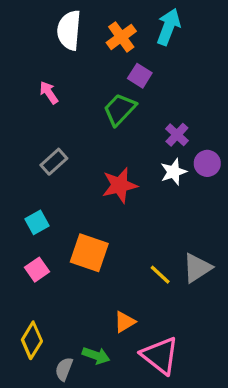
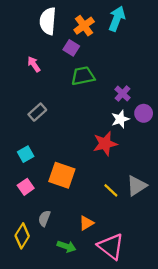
purple square: (140, 76) -> (71, 48), moved
green trapezoid: (120, 109) -> (83, 76), turned 35
red star: (120, 185) -> (105, 144), moved
gray semicircle: (64, 369) -> (44, 218), moved

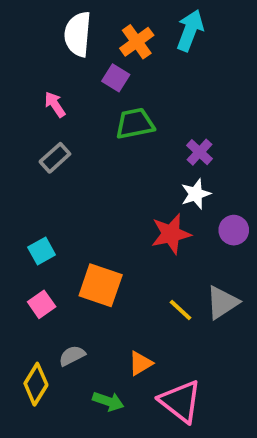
gray rectangle: (37, 112) -> (55, 158), moved
purple circle: (144, 113) -> (234, 230), moved
gray semicircle: (44, 218) -> (72, 356), turned 42

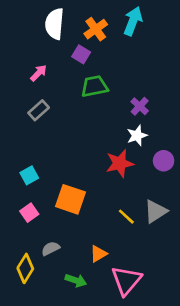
pink arrow: (55, 105) -> (39, 73), turned 78
pink triangle: (180, 401) -> (126, 280), turned 32

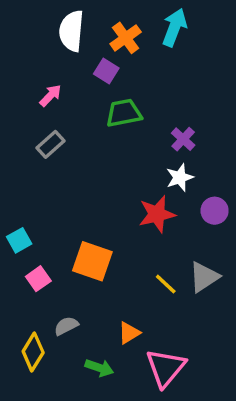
cyan square: (29, 175) -> (19, 240), moved

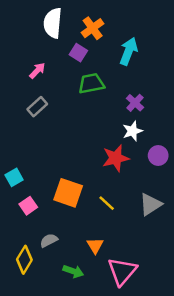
cyan arrow: (174, 27) -> (129, 51), moved
yellow line: (166, 284) -> (107, 203), moved
orange triangle: (129, 333) -> (95, 246), turned -30

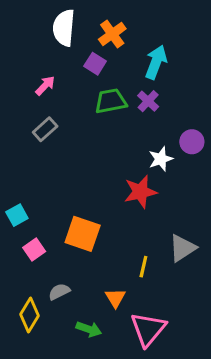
purple cross: (135, 103) -> (148, 101), moved
purple circle: (158, 155) -> (192, 142), moved
yellow line: (107, 203) -> (143, 267), moved, turned 60

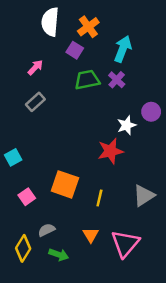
cyan square: (17, 215) -> (13, 157), moved
yellow line: (143, 267) -> (99, 198), moved
green arrow: (89, 329) -> (59, 255), moved
pink triangle: (148, 329) -> (125, 243), moved

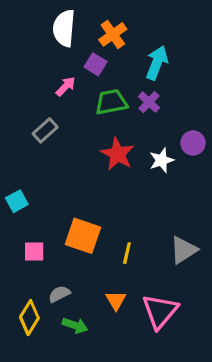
pink arrow: (35, 67) -> (66, 86), moved
red star: (110, 151) -> (118, 154), moved, turned -30
pink square: (27, 197) -> (34, 252), turned 35

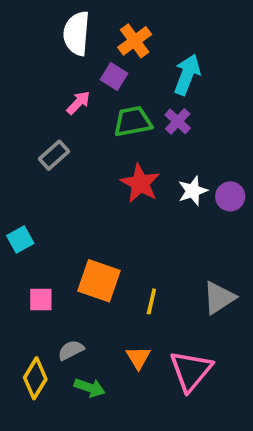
purple circle: (193, 143) -> (230, 196), moved

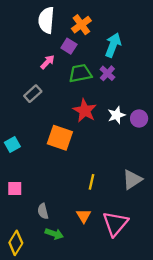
orange square: (99, 281) -> (60, 138), moved
pink square: (41, 300) -> (15, 189), moved
gray semicircle: (71, 350) -> (43, 211), turned -77
yellow diamond: (35, 378) -> (16, 243), moved

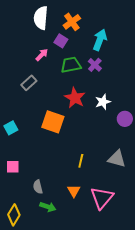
purple circle: (139, 119) -> (125, 119), moved
gray triangle: (132, 180) -> (117, 159), turned 48

